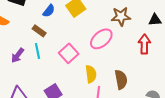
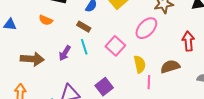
red arrow: (144, 44) -> (188, 41), moved
brown semicircle: (121, 80) -> (170, 67), turned -90

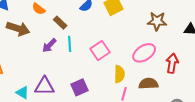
brown rectangle: (84, 27) -> (60, 23), moved
pink ellipse: (146, 28) -> (144, 53), moved
brown arrow: (32, 59) -> (18, 29), moved

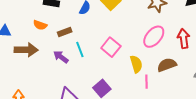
brown rectangle: (60, 23) -> (65, 32), turned -48
purple arrow: (49, 45) -> (61, 57), turned 98

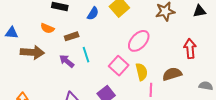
pink ellipse: (154, 37) -> (139, 41), moved
pink square: (111, 47) -> (119, 66), moved

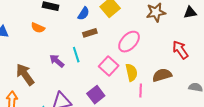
brown rectangle: (72, 36) -> (90, 33), moved
red arrow: (190, 49) -> (180, 50), turned -30
brown arrow: (32, 52) -> (25, 75), moved, turned -130

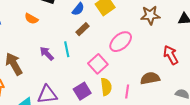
brown rectangle: (90, 33) -> (82, 29), turned -32
yellow semicircle: (132, 72) -> (106, 87), moved

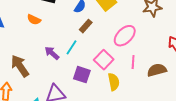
cyan line: (67, 49) -> (71, 47), turned 49
purple square: (82, 91) -> (82, 75), moved, turned -36
pink line: (127, 92) -> (133, 62), moved

